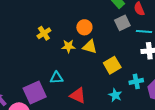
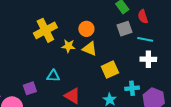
yellow cross: (44, 33) -> (45, 30), size x1.6
purple square: (35, 93) -> (30, 88), size x0.6

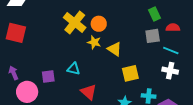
red semicircle: (143, 17) -> (173, 28), turned 96
orange circle: (86, 29) -> (99, 24), moved
yellow cross: (45, 30) -> (75, 23), turned -35

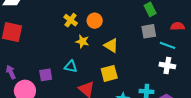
yellow cross: (75, 23) -> (71, 20), size x0.6
red semicircle: (173, 28) -> (177, 26), moved
yellow star: (94, 42) -> (82, 41), moved
yellow square: (130, 73) -> (109, 73), moved

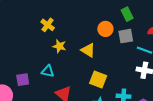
orange circle: (95, 21) -> (105, 29), moved
yellow square: (109, 73) -> (98, 79), moved, turned 36

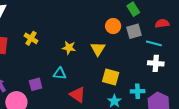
yellow cross: (48, 25) -> (31, 38), moved
yellow triangle: (88, 50) -> (98, 49), turned 35

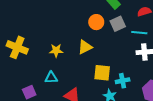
yellow cross: (31, 38) -> (17, 47), size x1.5
yellow triangle: (98, 49) -> (85, 47), turned 42
cyan cross: (138, 91) -> (123, 81), moved

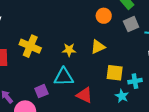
orange circle: (96, 22) -> (104, 16), moved
cyan triangle: (51, 78) -> (64, 77), size x1.5

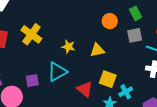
cyan triangle: (64, 77) -> (57, 72), turned -40
cyan cross: (135, 81) -> (126, 92), turned -32
red triangle: (84, 95) -> (85, 89), moved

